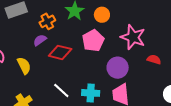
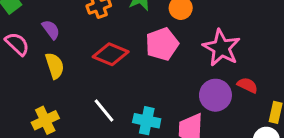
purple semicircle: (40, 40) -> (51, 30), moved, turned 80
purple circle: (118, 68) -> (215, 95), moved

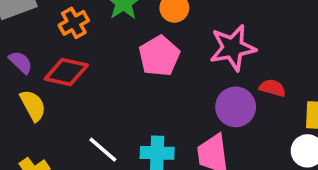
pink star: (221, 48) -> (233, 48), turned -30
red diamond: (111, 54) -> (66, 72), moved

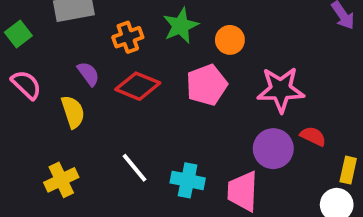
purple semicircle: (21, 62) -> (88, 74), moved
red diamond: (66, 72) -> (138, 86), moved

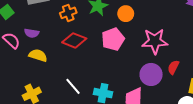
purple semicircle: (88, 74) -> (32, 33), moved, turned 136
yellow semicircle: (73, 112) -> (38, 55), turned -54
red semicircle: (313, 136) -> (173, 67), turned -88

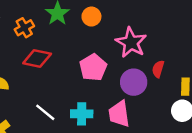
pink pentagon: (113, 39) -> (93, 67), moved
pink star: (155, 41) -> (131, 43), turned -30

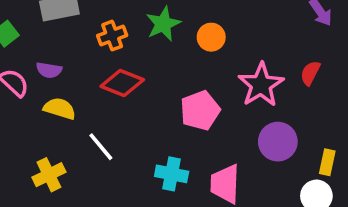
red semicircle: (158, 69) -> (310, 73), moved
purple circle: (134, 82) -> (278, 142), moved
white line: (45, 112) -> (101, 147), moved

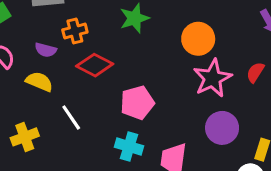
orange cross: (112, 36) -> (75, 31), moved
orange circle: (211, 37) -> (198, 39), moved, size x1.4
purple semicircle: (49, 70) -> (46, 50), moved
pink pentagon: (200, 110) -> (137, 103), moved

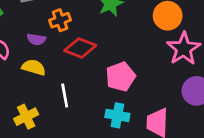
white line: (71, 118) -> (65, 96), turned 30

